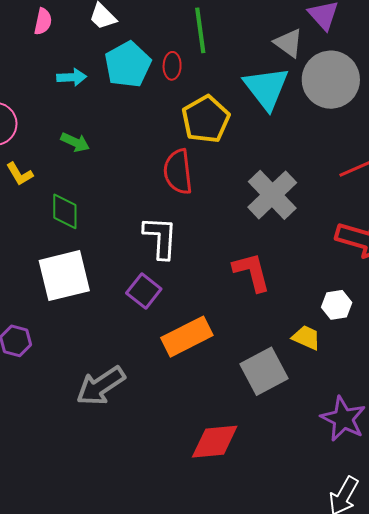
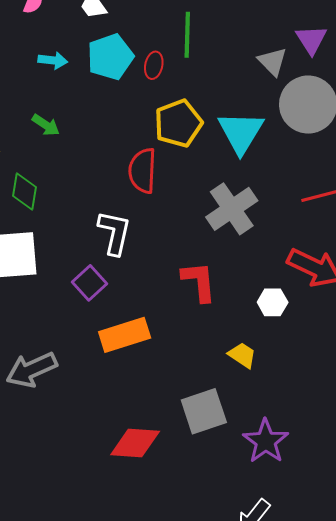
cyan triangle: (266, 88) -> (241, 132), moved
white hexagon: (337, 305) -> (273, 302), moved
gray square: (264, 371) -> (204, 411), moved

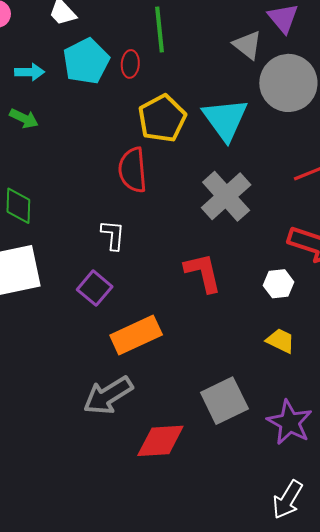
green arrow: (46, 125) -> (24, 118), moved
white L-shape: (115, 233) -> (113, 235), size x0.7
yellow trapezoid: (242, 355) -> (280, 341), moved
gray arrow: (32, 370) -> (108, 396), moved

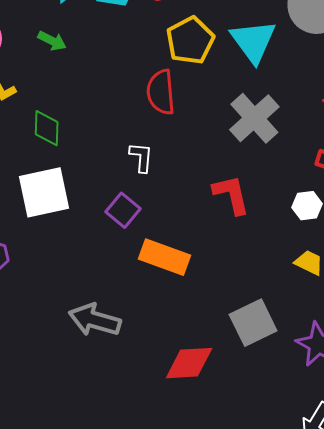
orange rectangle: (136, 335) -> (165, 257), turned 45
gray arrow: (108, 396) -> (95, 320), moved, turned 48

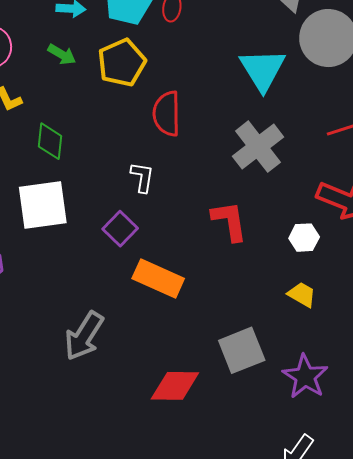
yellow pentagon: (190, 41) -> (122, 63), moved
gray arrow: (95, 320) -> (84, 336), turned -78

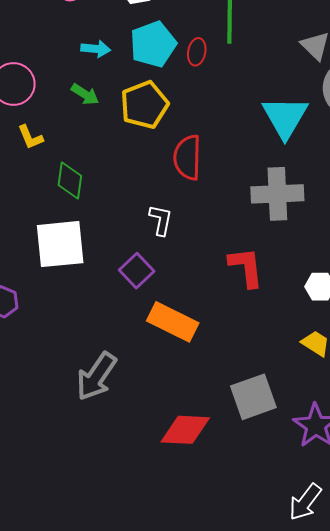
gray cross: (258, 147) -> (277, 194), turned 33

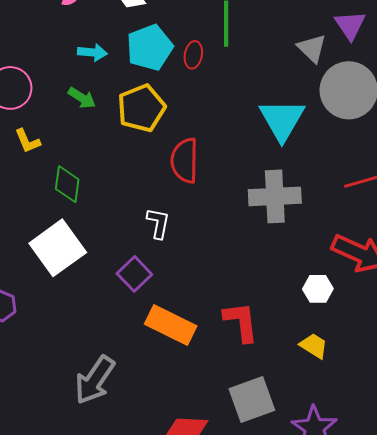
white square: (60, 244) -> (58, 248), turned -30
red L-shape: (246, 267) -> (241, 322), moved

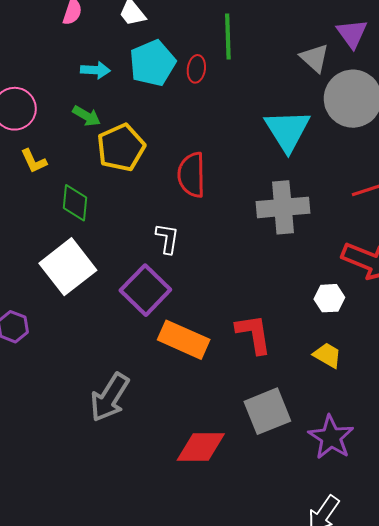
yellow pentagon: (141, 108) -> (121, 148), moved
purple square: (134, 274) -> (145, 290), size x1.4

